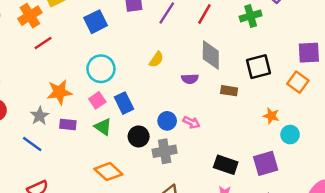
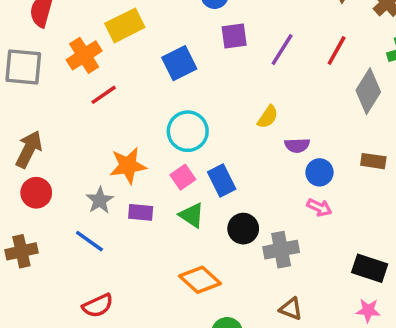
gray diamond: (211, 55) -> (368, 91), moved, turned 32
purple semicircle: (190, 79) -> (297, 145), moved
blue circle: (167, 121) -> (319, 172), moved

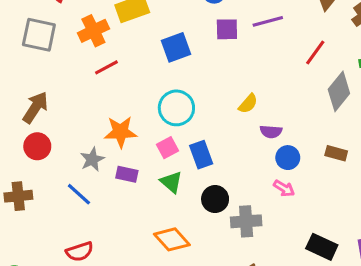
purple line: (282, 50) -> (268, 21), moved, turned 36

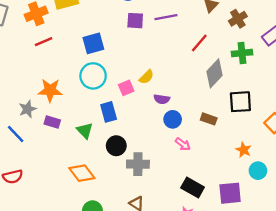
blue square: (176, 47) -> (93, 43), moved
pink square: (167, 148) -> (126, 88), moved
pink arrow: (284, 188) -> (183, 144), moved

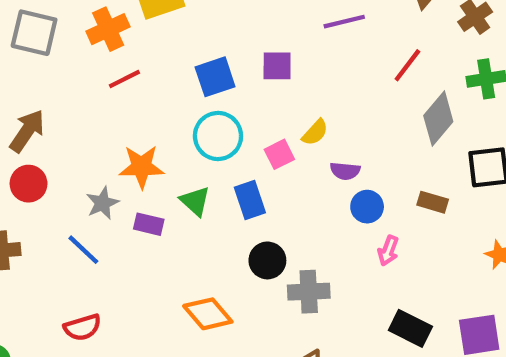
purple square: (135, 21) -> (277, 66), moved
green triangle: (85, 131) -> (195, 201), moved
pink arrow: (183, 144) -> (388, 251), turned 77

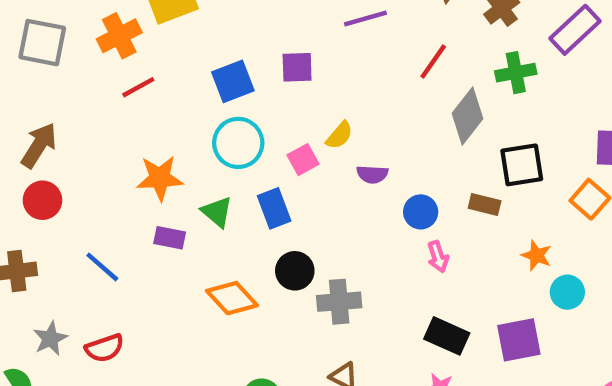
brown rectangle: (433, 202) -> (485, 204), moved
gray star: (102, 203) -> (50, 339), moved
blue circle: (367, 207) -> (421, 212), moved
pink arrow: (388, 251) -> (438, 257), moved, turned -36
orange diamond: (208, 314) -> (232, 298), moved

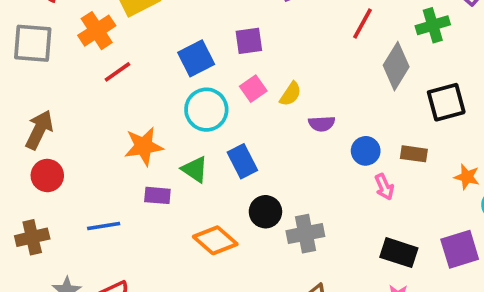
pink square: (303, 160) -> (253, 89), moved
brown rectangle: (485, 204) -> (414, 154), moved
blue line: (102, 267) -> (104, 226), turned -44

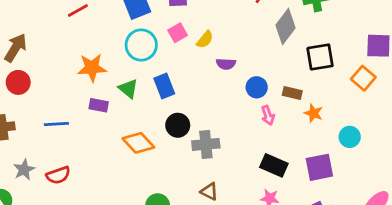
orange star: (467, 177) -> (313, 113), moved

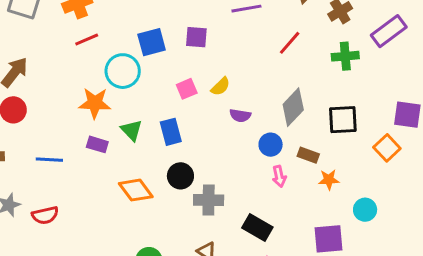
gray diamond: (286, 26) -> (293, 107), moved
pink square: (178, 33) -> (187, 89), moved
cyan circle: (141, 45) -> (123, 71), moved
orange star: (313, 113) -> (329, 180), turned -30
black rectangle: (274, 165) -> (257, 228), moved

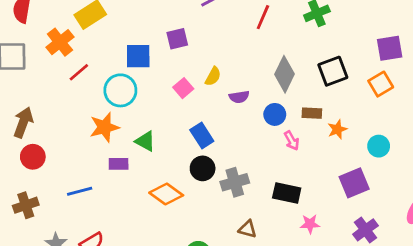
blue square: (152, 42) -> (138, 56), turned 32
blue rectangle: (171, 132) -> (202, 136), moved
orange square: (387, 148) -> (381, 84), turned 30

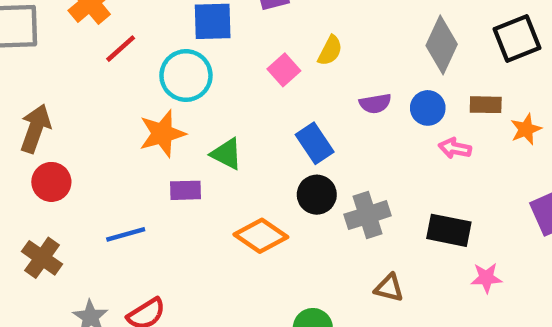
purple semicircle: (239, 97) -> (375, 104), moved
pink arrow: (292, 141) -> (455, 148), turned 132
brown cross: (26, 205) -> (42, 258), turned -35

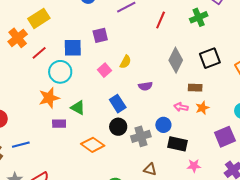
red line: (121, 49) -> (39, 53), moved
blue circle: (428, 108) -> (163, 125), moved
orange star: (526, 129) -> (202, 108), moved
blue line: (126, 234) -> (21, 145), moved

